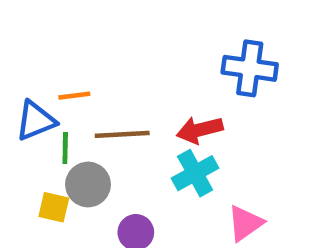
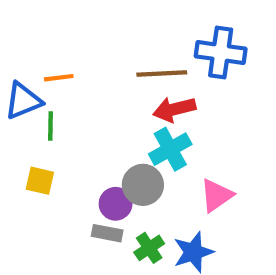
brown line: (122, 134) -> (162, 73), moved
gray circle: (88, 184) -> (143, 185), moved

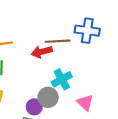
red arrow: (174, 109) -> (42, 52), moved
pink triangle: (216, 195) -> (85, 103), turned -42

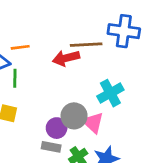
cyan cross: (62, 79) -> (110, 93), moved
pink triangle: (85, 103) -> (93, 123), moved

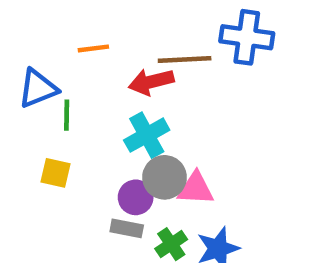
orange line: (20, 47) -> (93, 48), moved
cyan cross: (110, 93) -> (147, 135), moved
pink triangle: (93, 123) -> (196, 188), turned -40

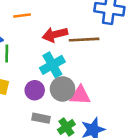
brown line: (185, 60) -> (84, 40), moved
purple circle: (136, 197) -> (35, 90), moved

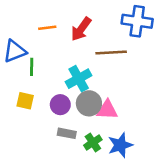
red arrow: (55, 34) -> (81, 29), moved, turned -40

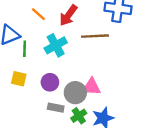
orange line: (47, 28) -> (38, 14), turned 49
cyan cross: (79, 79) -> (56, 45), moved
gray circle: (89, 103) -> (75, 93), moved

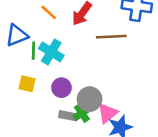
cyan cross: (56, 45) -> (51, 52), moved, turned -30
pink triangle: (91, 87) -> (107, 113), moved, turned -42
green cross: (79, 116) -> (82, 113), moved

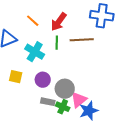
green line: (33, 51) -> (57, 43), moved
green cross: (82, 113) -> (63, 107), moved, turned -32

